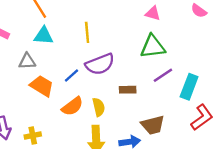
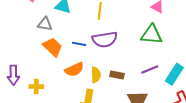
purple line: (163, 75) -> (150, 69), moved
blue line: (71, 76) -> (79, 44), turned 40
brown rectangle: (128, 90) -> (117, 75), moved

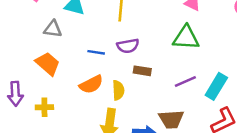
purple semicircle: (105, 40) -> (128, 46), size x0.7
orange trapezoid: (53, 47) -> (48, 64), moved
brown rectangle: (117, 75) -> (142, 71), moved

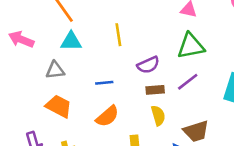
purple semicircle: (128, 46) -> (148, 65), moved
purple line: (185, 82) -> (188, 82), moved
yellow semicircle: (118, 90) -> (158, 116), moved

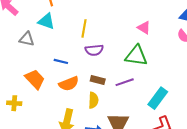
purple semicircle: (148, 65) -> (94, 50), moved
orange trapezoid: (59, 106) -> (35, 79), moved
orange semicircle: (107, 116) -> (69, 84), moved

